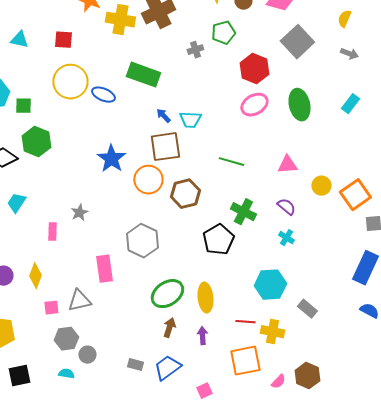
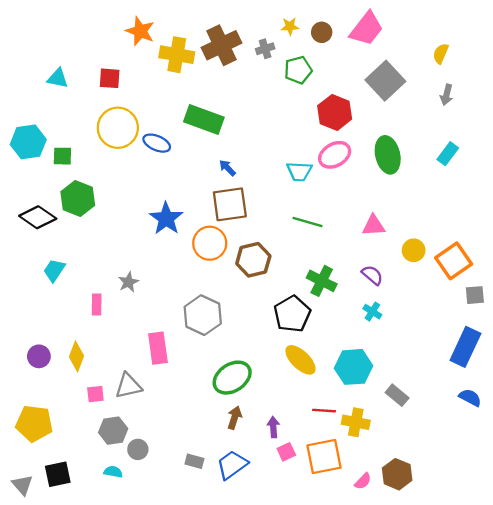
gray cross: (195, 50) -> (265, 49), moved
gray arrow: (349, 54) -> (447, 95), turned 84
cyan trapezoid: (190, 120) -> (299, 171), moved
yellow ellipse: (205, 298) -> (300, 360), moved, turned -40
pink square: (204, 391) -> (286, 452), moved

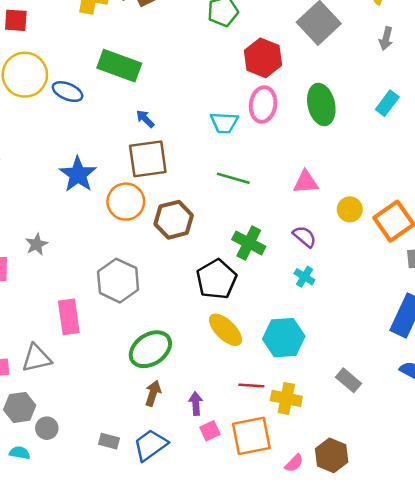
pink ellipse: (335, 155) -> (263, 104), turned -52
gray rectangle: (397, 395) -> (348, 380), moved

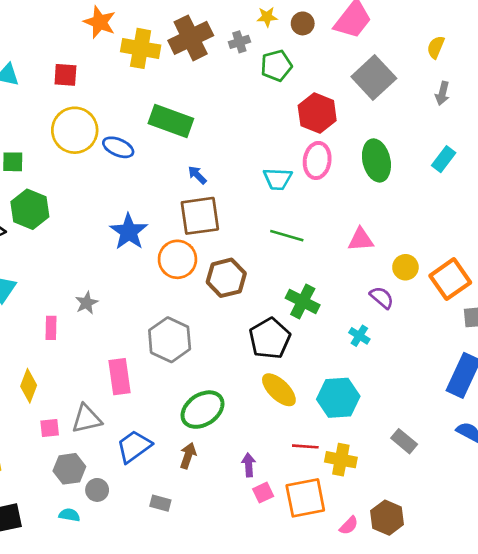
purple semicircle: (304, 237) -> (382, 298), moved
brown arrow: (153, 393) -> (188, 456), moved
blue trapezoid: (150, 445) -> (134, 446), moved

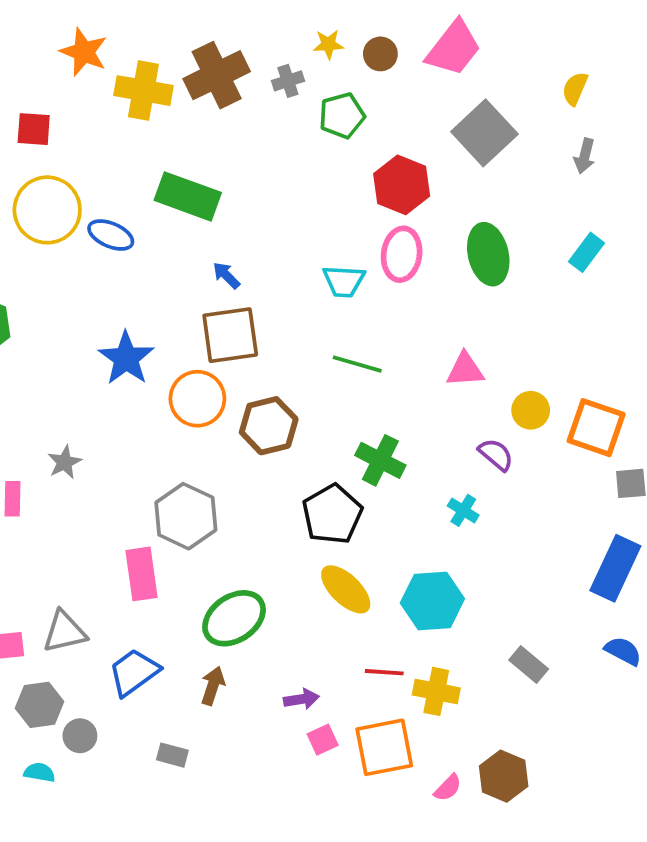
orange square: (450, 279) -> (596, 428), turned -36
pink rectangle: (119, 377) -> (142, 574), moved
purple arrow: (249, 465) -> (301, 699), turned 85

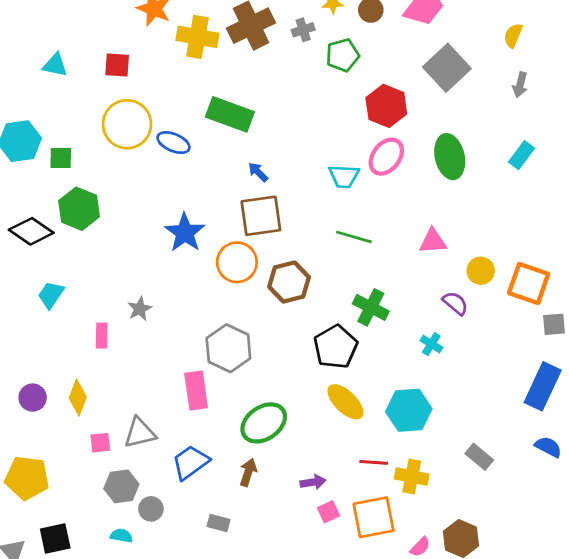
pink ellipse: (402, 254) -> (386, 157), turned 30

